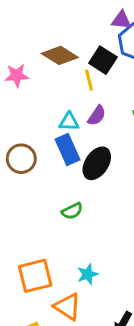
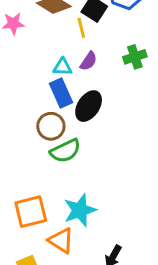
brown circle: (21, 159) -> (51, 126), moved
green semicircle: (72, 211) -> (65, 151), size x1.5
cyan star: (88, 274) -> (80, 210), size x1.6

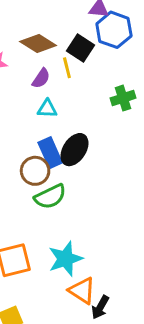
purple semicircle: (89, 61) -> (41, 78), moved
blue rectangle: (61, 93) -> (50, 153), moved
orange triangle: (61, 241) -> (82, 291), moved

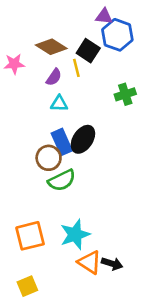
black arrow: (100, 307) -> (112, 264), moved, turned -102

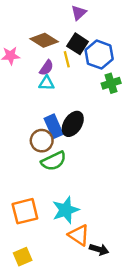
purple triangle: (104, 16) -> (79, 13), moved, turned -49
blue hexagon: (117, 35) -> (99, 55), moved
cyan triangle: (59, 104) -> (46, 83), moved
black arrow: (112, 264) -> (99, 249), moved

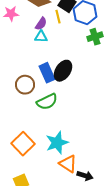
brown circle: (42, 141) -> (25, 85), moved
orange square: (25, 211) -> (23, 144), turned -30

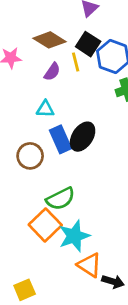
cyan triangle: (41, 37) -> (45, 109), moved
green semicircle: (47, 102) -> (60, 199), moved
orange square: (23, 144) -> (45, 225), moved

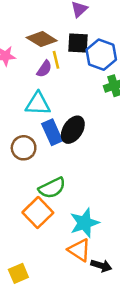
black square: (88, 44) -> (78, 43), turned -30
yellow line: (76, 62) -> (56, 60), moved
cyan triangle: (45, 109) -> (38, 104), size x1.5
cyan star: (74, 236) -> (84, 223), moved

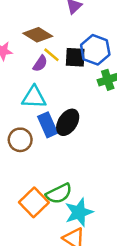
black square: (78, 43) -> (75, 57), moved
yellow line: (56, 60) -> (51, 55), turned -36
green semicircle: (52, 188) -> (59, 194), moved

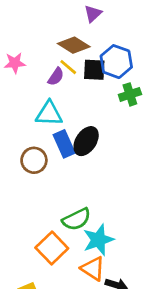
brown diamond: (38, 35) -> (74, 45), moved
orange square: (34, 202) -> (52, 248), moved

